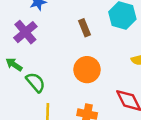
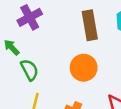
brown rectangle: (84, 28) -> (90, 25), size x1.6

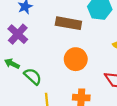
brown rectangle: (90, 25) -> (68, 23), turned -50

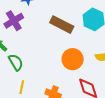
orange circle: (76, 59) -> (73, 59), moved

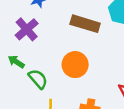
orange circle: (73, 59) -> (75, 65), moved

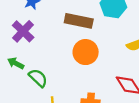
orange circle: (75, 65) -> (86, 52), moved

